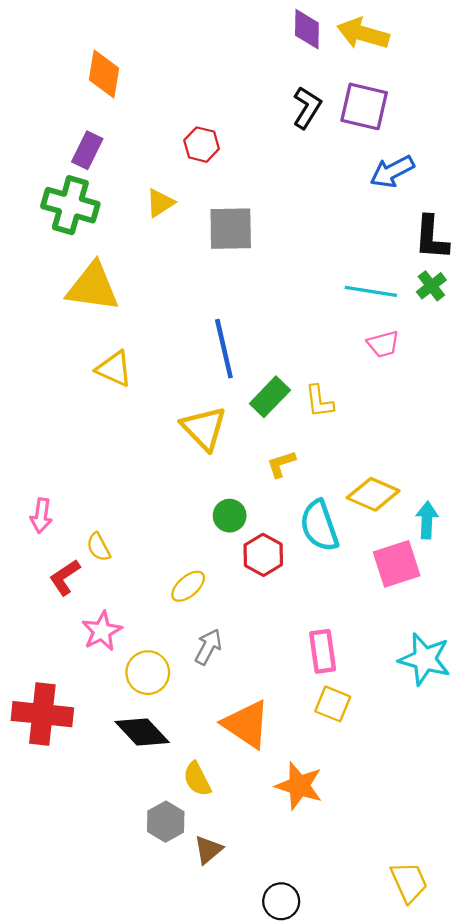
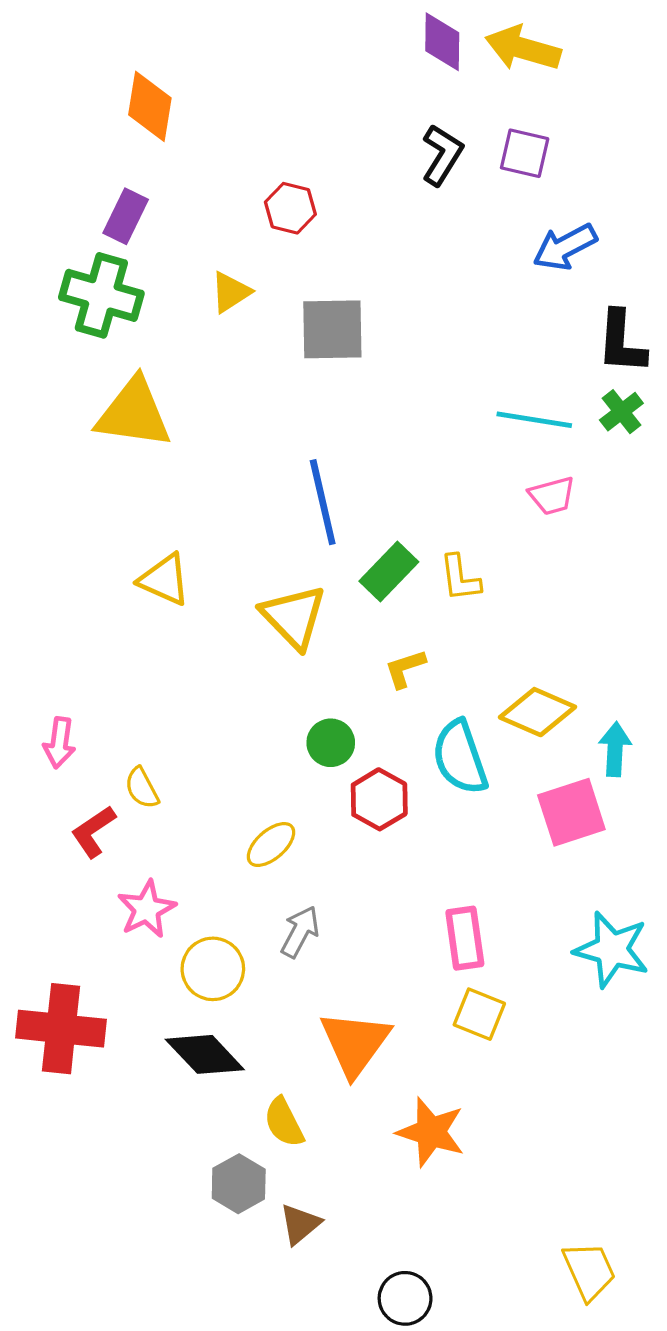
purple square: (364, 106) -> (525, 153), size x0.7
yellow triangle: (114, 369) -> (164, 580), moved
orange triangle: (246, 724) -> (355, 1043), turned 32

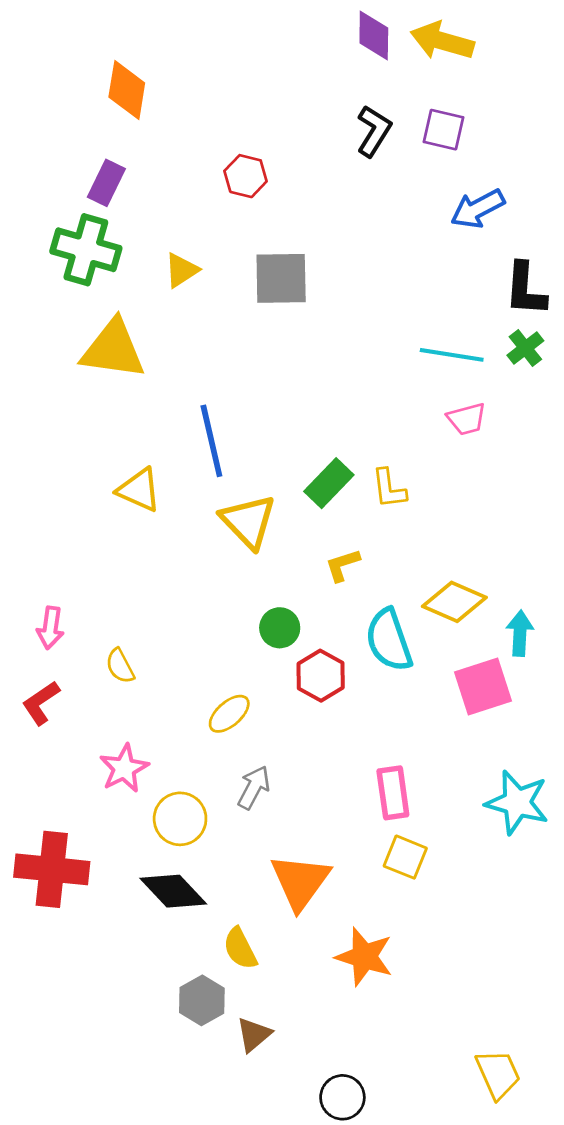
yellow triangle: (231, 292) -> (181, 270), moved
blue line: (323, 502) -> (211, 441), moved
red L-shape: (93, 832) -> (41, 703), moved

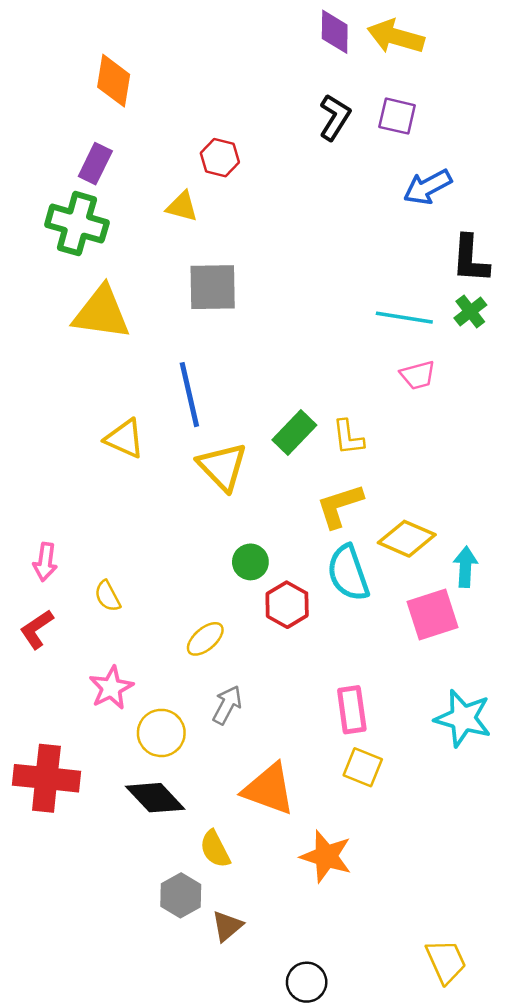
yellow triangle: (181, 270) -> (182, 206), moved, turned 48
gray square: (281, 278) -> (213, 287), moved
yellow L-shape: (342, 565) -> (340, 506), moved, size x1.5
orange triangle: (300, 882) -> (269, 789), turned -46

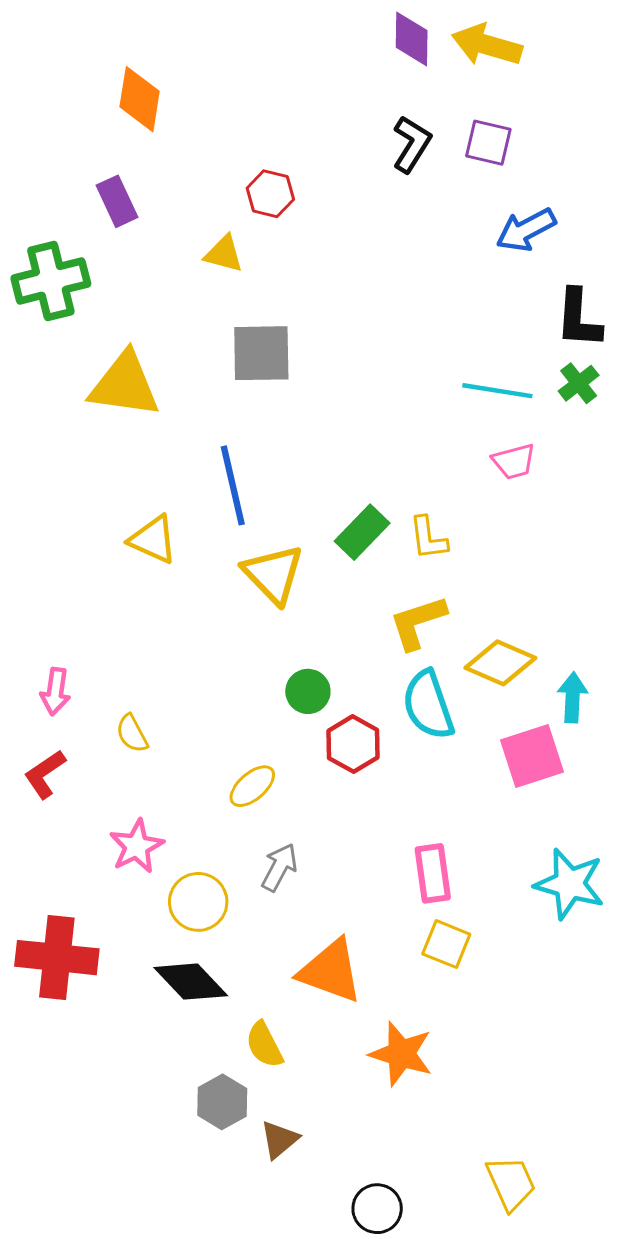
purple rectangle: (95, 164) -> (117, 201), turned -51
green cross: (77, 224) -> (51, 281), moved, turned -30
yellow trapezoid: (446, 961) -> (511, 1183), moved

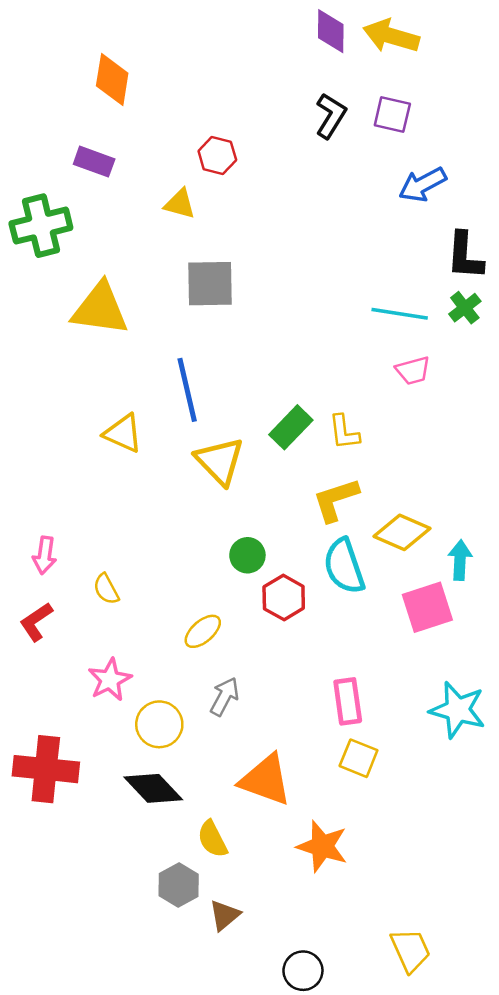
purple rectangle: (117, 201) -> (94, 162), turned -45

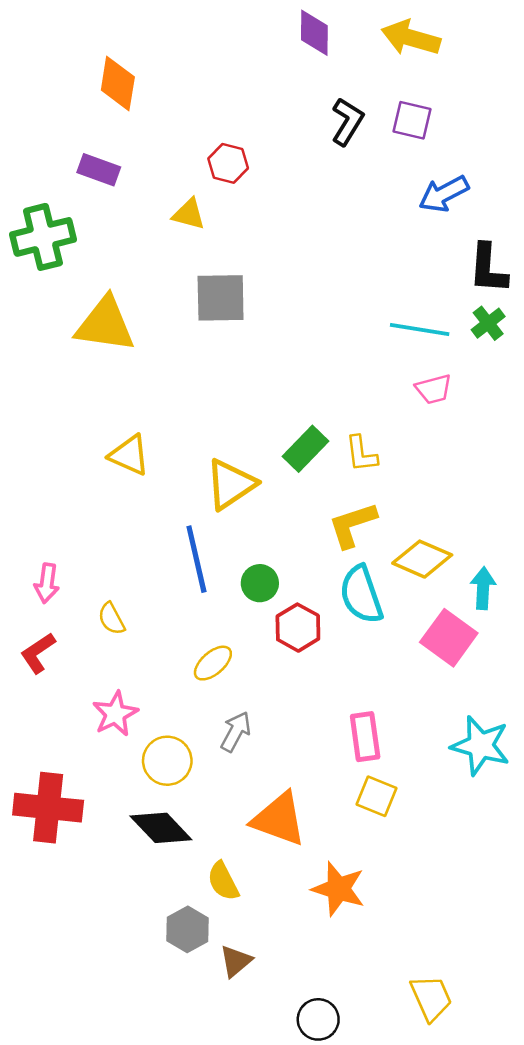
purple diamond: (331, 31) -> (314, 33), moved
blue line: (187, 390) -> (196, 559), moved
yellow triangle: (220, 461) -> (231, 484), turned 40
pink square: (427, 607) -> (449, 638), turned -36

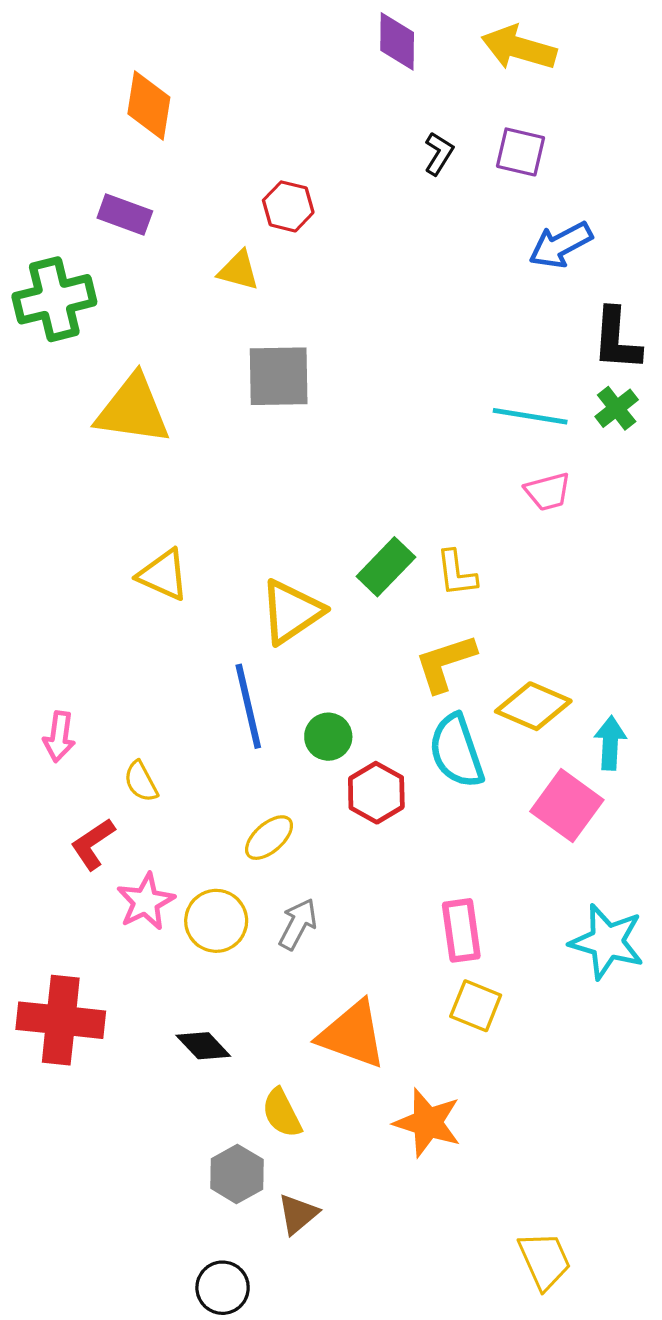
black L-shape: (347, 122) -> (439, 154), size x0.7
red L-shape: (38, 653) -> (93, 844), moved
yellow circle: (167, 761) -> (216, 921), moved
black diamond: (161, 828) -> (203, 1046), size x0.7
black circle: (318, 1019) -> (223, 1288), moved

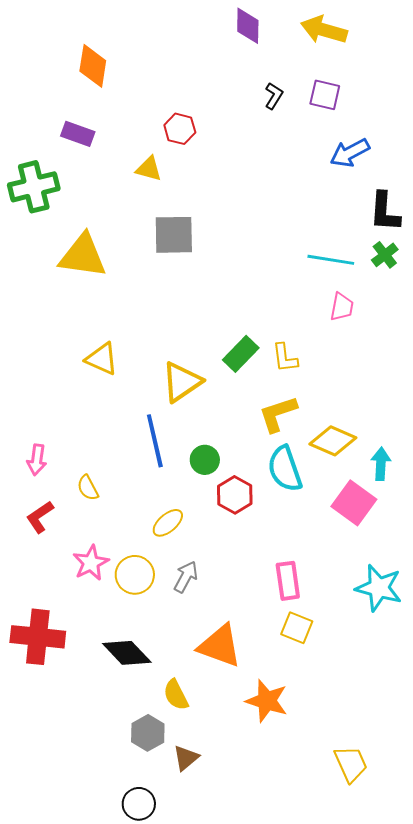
pink trapezoid: (548, 492) -> (342, 307), turned -64
red L-shape: (93, 844) -> (40, 517), moved
black diamond: (203, 1046) -> (127, 653), size x1.4
yellow trapezoid: (545, 1260) -> (351, 764), moved

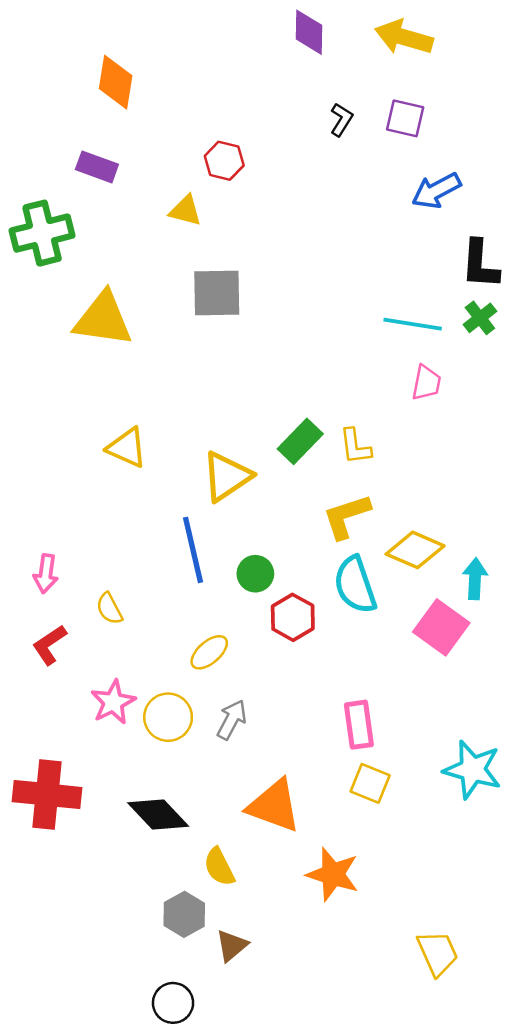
cyan star: (379, 588) -> (472, 770), moved

